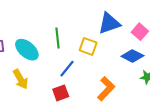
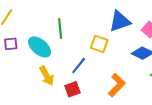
green line: (58, 38) -> (60, 28), moved
yellow arrow: (21, 79) -> (47, 76), moved

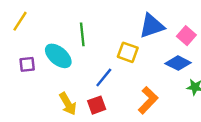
purple square: (11, 44) -> (27, 64), moved
yellow arrow: (47, 76) -> (68, 104), moved

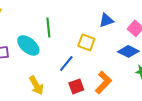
blue triangle: (152, 26) -> (106, 20), size x0.7
red square: (97, 105) -> (76, 86), moved

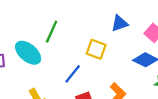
green line: (48, 27) -> (52, 32), turned 30

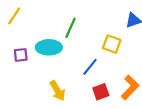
cyan ellipse: (28, 53) -> (49, 47), turned -40

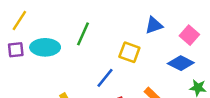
cyan ellipse: (49, 47) -> (45, 47), moved
purple square: (21, 55) -> (16, 50), moved

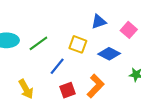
green line: (83, 34) -> (38, 43), moved, turned 30
blue diamond: (181, 63) -> (109, 54), moved

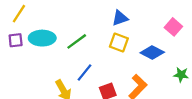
blue triangle: (99, 22) -> (120, 18), moved
blue line: (57, 66) -> (84, 73), moved

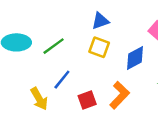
blue diamond: (152, 53) -> (135, 58), turned -55

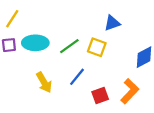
yellow square: (99, 47) -> (97, 47), moved
yellow arrow: (39, 99) -> (44, 82), moved

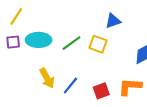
blue line: (77, 77) -> (70, 86), moved
orange L-shape: (130, 91) -> (130, 87), turned -130

